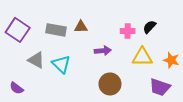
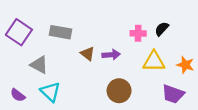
brown triangle: (81, 27) -> (88, 54), moved, turned 40
cyan triangle: (61, 64) -> (50, 92), moved

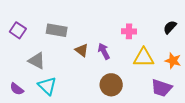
black semicircle: (162, 29) -> (170, 27), moved
purple square: (19, 32) -> (18, 30), size x0.7
purple arrow: (111, 55) -> (104, 51), turned -112

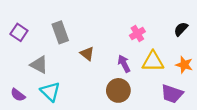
gray rectangle: (57, 30) -> (60, 32), turned 60
pink cross: (129, 31) -> (137, 34), turned -32
purple arrow: (104, 51) -> (124, 64), moved

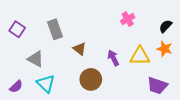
pink cross: (137, 34) -> (128, 19), moved
orange star: (184, 65) -> (165, 49), moved
brown circle: (118, 90) -> (91, 79), moved
purple semicircle: (18, 95) -> (16, 87), turned -80

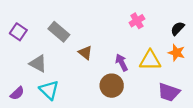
gray rectangle: (55, 29) -> (59, 32), turned -30
brown circle: (91, 79) -> (112, 86), moved

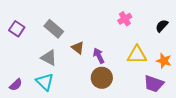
orange star: (176, 53) -> (164, 61), moved
purple arrow: (122, 63) -> (99, 56), moved
gray triangle: (38, 64) -> (49, 58), moved

